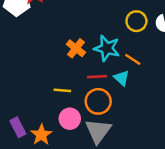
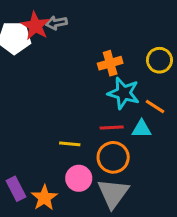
orange cross: (76, 48) -> (110, 63), moved, turned 36
cyan triangle: (122, 78) -> (142, 129), turned -42

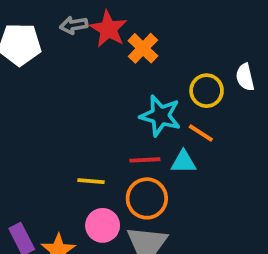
red star: (35, 26) -> (108, 29), moved
yellow circle: (159, 60) -> (207, 91), moved
orange cross: (110, 63) -> (143, 48), moved, turned -30

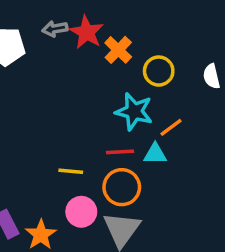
yellow circle: (207, 91) -> (159, 71), moved
orange line: (201, 133) -> (171, 127), turned -70

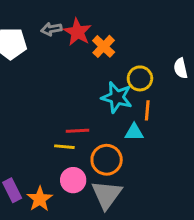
yellow circle: (159, 71) -> (140, 78), moved
orange line: (171, 127) -> (147, 110), turned -48
red line: (120, 152) -> (77, 131), moved

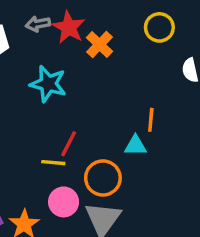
yellow circle: (140, 78) -> (159, 27), moved
cyan star: (117, 97) -> (48, 84), moved
red line: (77, 131) -> (69, 144), turned -60

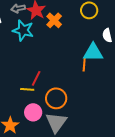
cyan star: (48, 84) -> (23, 30), moved
cyan triangle: (135, 145) -> (93, 52), moved, size x1.5

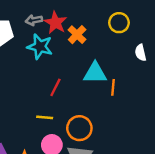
cyan triangle: (93, 52) -> (95, 73), moved
red line: (36, 78) -> (55, 87), moved

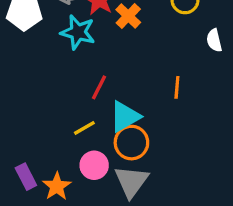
cyan triangle: (95, 73) -> (125, 117), moved, turned -30
yellow line: (45, 117) -> (84, 128), turned -35

